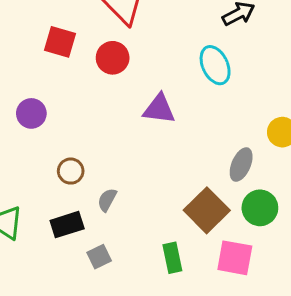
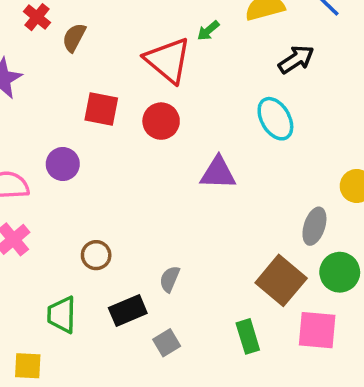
purple circle: (31, 113) -> (63, 164), moved
brown circle: (71, 171) -> (96, 255), moved

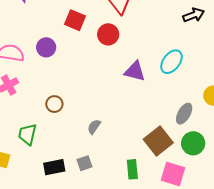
cyan ellipse: (275, 119) -> (171, 62), moved, turned 55
black rectangle: (128, 311) -> (54, 167), moved

